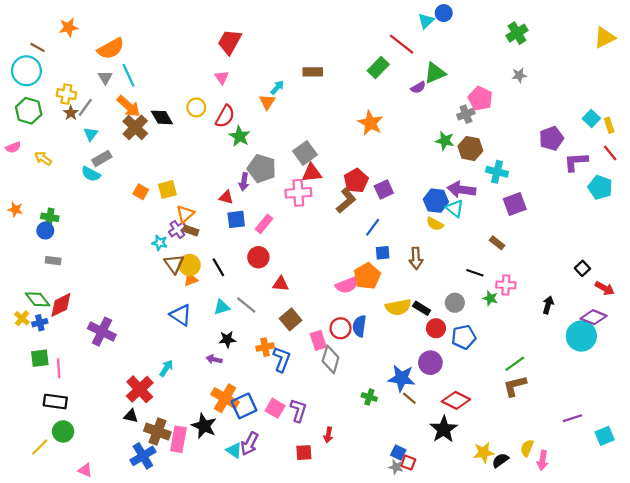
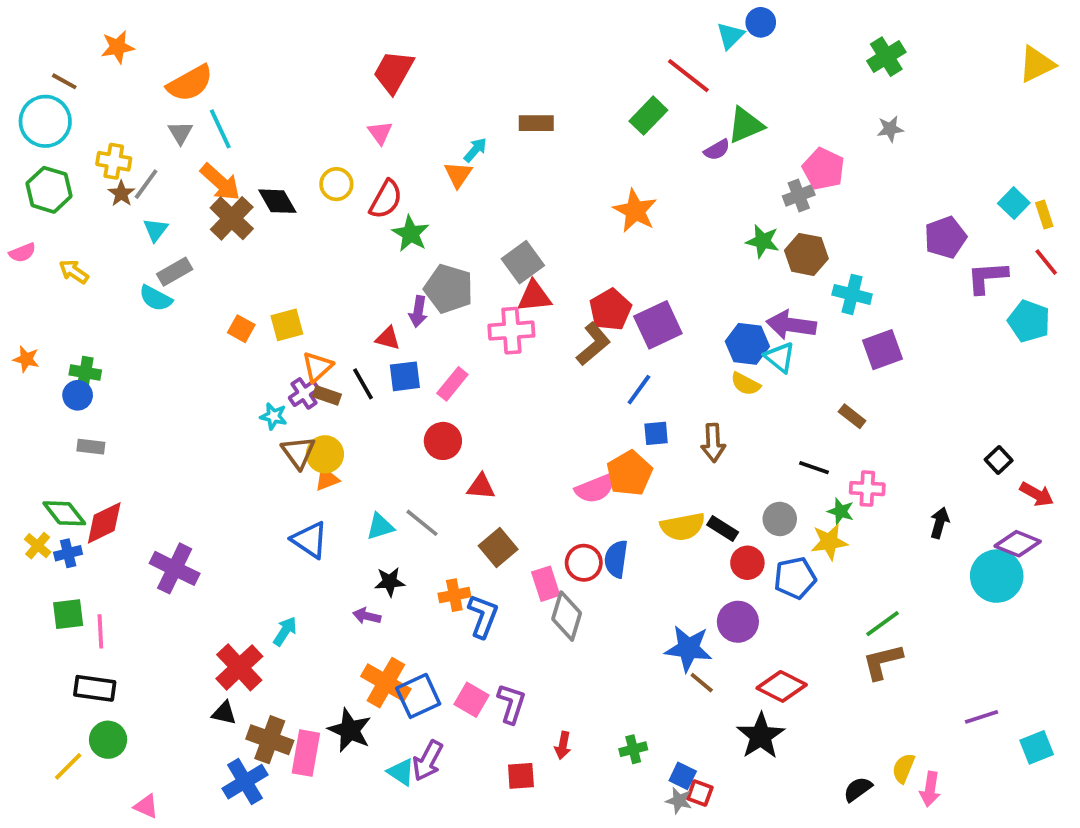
purple square: (384, 190) -> (658, 325), size x1.4
black line: (218, 267) -> (363, 384), moved
green cross: (369, 397) -> (633, 749), moved, turned -32
yellow star: (484, 453) -> (829, 542), moved

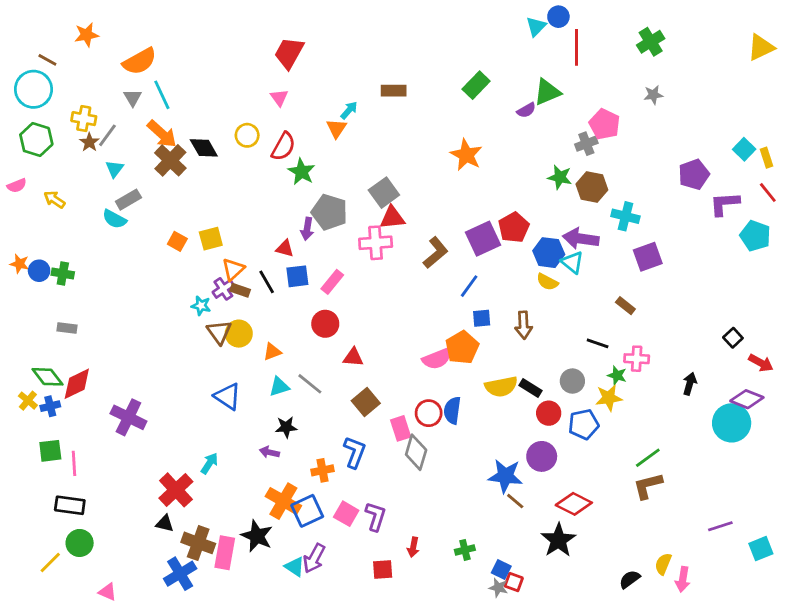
red line: (688, 76) -> (577, 47), moved, turned 52
red pentagon: (610, 310) -> (514, 227), moved
blue circle: (78, 395) -> (39, 271), moved
orange triangle: (327, 479) -> (272, 352), moved
orange cross: (454, 595) -> (322, 470), moved

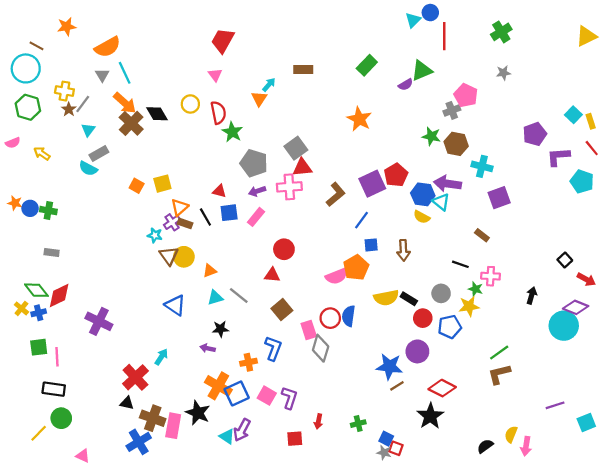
red semicircle: (283, 146) -> (218, 113), turned -40
purple arrow: (307, 229) -> (257, 191), moved, turned 63
red circle: (325, 324) -> (284, 249), moved
brown line: (515, 501) -> (397, 386), turned -72

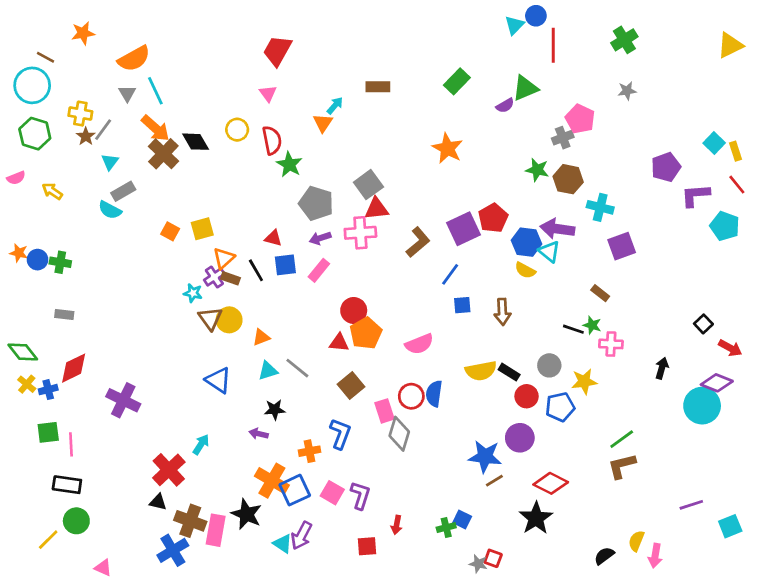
orange pentagon: (356, 268) -> (366, 333), moved
green star: (475, 289) -> (592, 325), moved
green diamond: (36, 290) -> (23, 352), moved
blue square: (386, 439) -> (462, 519), moved

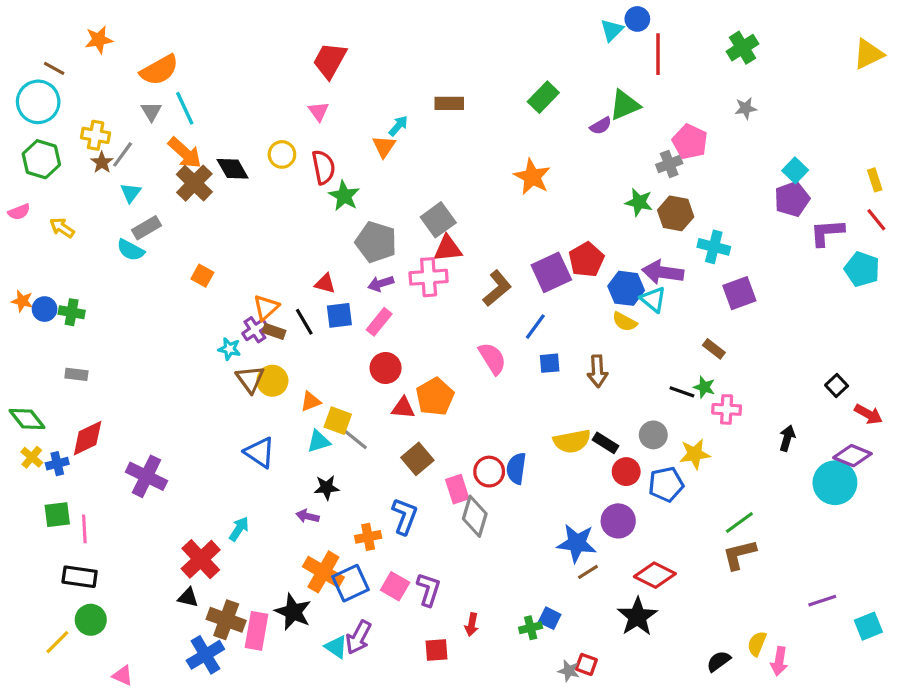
cyan square: (714, 143) -> (795, 170), moved
yellow square: (202, 229) -> (338, 421), moved, turned 35
red circle: (354, 310) -> (386, 368), moved
pink semicircle: (419, 344) -> (492, 358), moved, turned -100

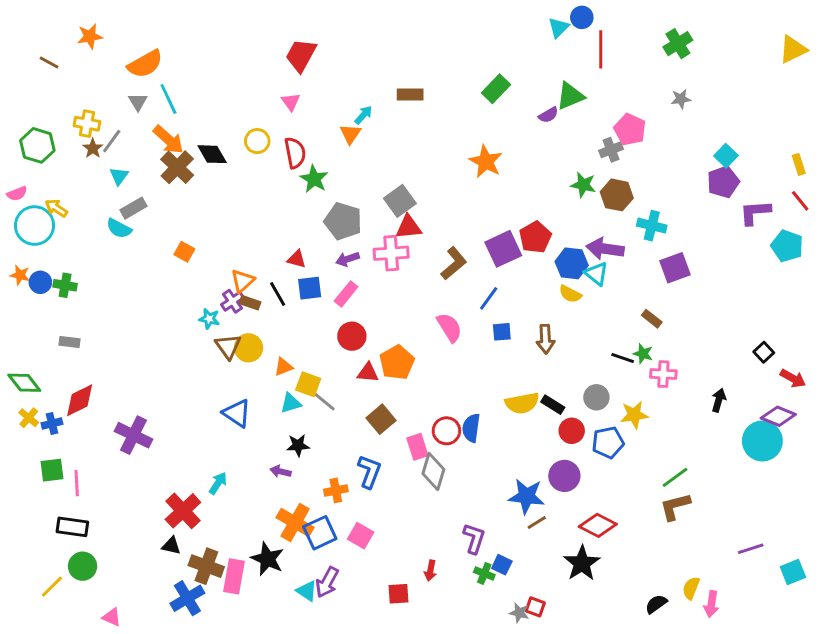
cyan circle: (38, 102) -> (35, 226), moved
purple L-shape: (429, 589) -> (474, 539), moved
green cross: (531, 628) -> (484, 573), turned 36

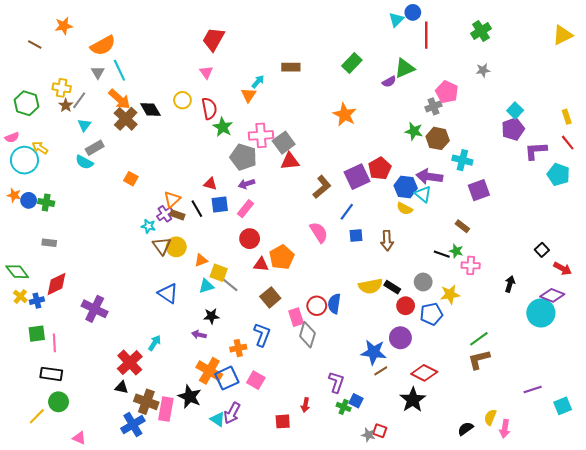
pink cross: (391, 253) -> (261, 135), moved

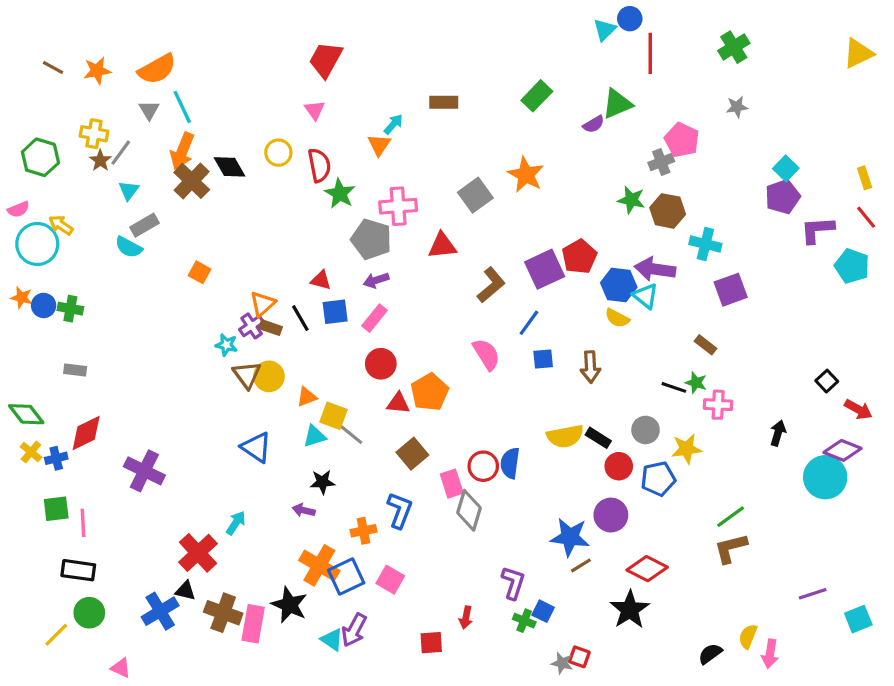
orange star: (64, 26) -> (97, 71), moved
orange arrow: (119, 99) -> (182, 151), turned 70
gray square: (284, 143) -> (475, 195), moved
blue cross: (133, 425) -> (160, 611), moved

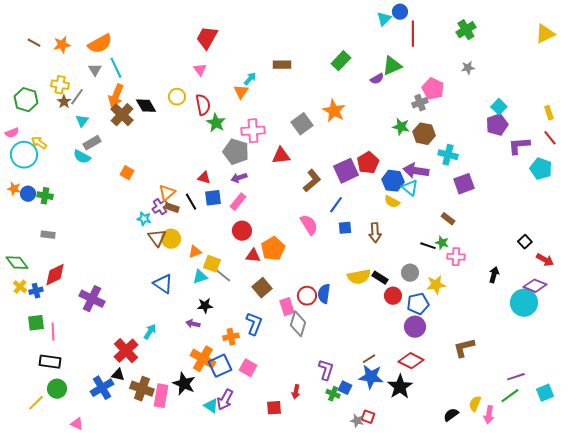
purple circle: (611, 515) -> (415, 327), moved
green line: (731, 517) -> (510, 396), moved
blue star: (570, 537) -> (371, 377), moved

